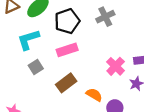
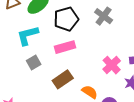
gray cross: (105, 17) -> (104, 16), turned -30

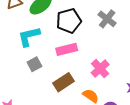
pink cross: (112, 65) -> (100, 69), moved

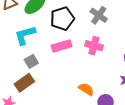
pink cross: (100, 69) -> (94, 46), moved, turned -30
brown rectangle: (64, 82) -> (24, 83), moved

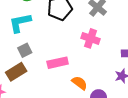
pink rectangle: (62, 46) -> (58, 63), moved

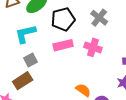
pink rectangle: (58, 63) -> (63, 45), moved

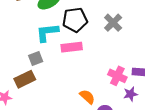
cyan L-shape: (25, 34) -> (47, 33), moved
pink cross: (93, 47) -> (117, 76), moved

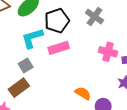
pink cross: (117, 76) -> (108, 52), moved

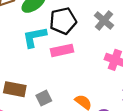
gray square: (26, 65) -> (44, 98), moved
brown rectangle: (19, 88) -> (15, 89), turned 42

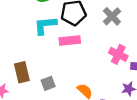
brown rectangle: (15, 89) -> (22, 72), turned 60

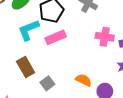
brown rectangle: (22, 72) -> (26, 67), moved

